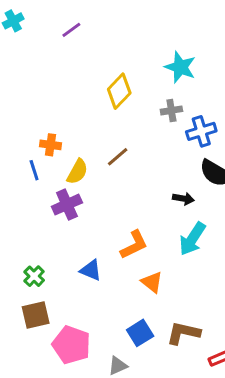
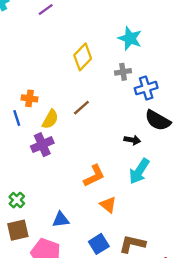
blue triangle: (91, 270) -> (61, 220), moved, turned -30

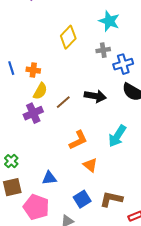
orange cross: (30, 98) -> (33, 70), moved
brown line: (81, 108) -> (63, 102), moved
blue line: (17, 118) -> (11, 68), moved
black arrow: (132, 140) -> (95, 96), moved, size x1.5

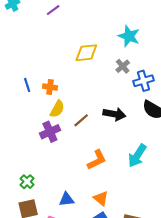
yellow diamond: (68, 37) -> (86, 53), turned 40
gray cross: (103, 50) -> (123, 66), turned -32
orange triangle: (90, 165) -> (101, 198), moved

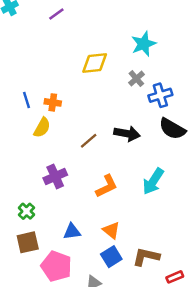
cyan star: (129, 36) -> (144, 44), turned 30
yellow semicircle: (57, 109) -> (42, 128), moved
purple cross: (50, 132) -> (55, 177), moved

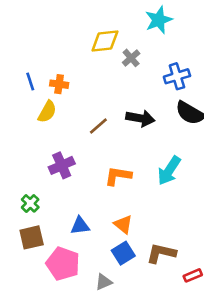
gray cross: (136, 79) -> (131, 58), moved
orange L-shape: (107, 186) -> (118, 176), turned -145

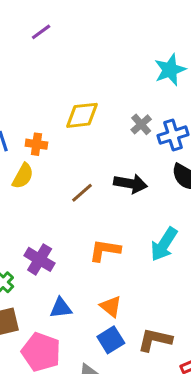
cyan star: (159, 20) -> (170, 70), moved
yellow diamond: (105, 41) -> (82, 115), moved
gray cross: (131, 58) -> (141, 124), moved
purple cross: (62, 165) -> (40, 259), moved, turned -35

